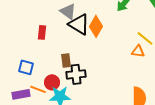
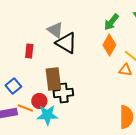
orange diamond: (96, 26) -> (109, 45), moved
brown rectangle: (66, 60) -> (53, 79), size x1.6
blue square: (26, 67) -> (13, 86), turned 35

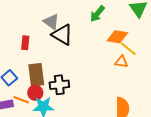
green arrow: (111, 22) -> (97, 14), moved
orange diamond: (109, 45) -> (117, 37), moved, turned 70
brown rectangle: (53, 79) -> (36, 75), moved

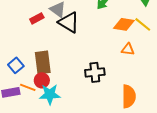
red rectangle: (25, 43) -> (37, 18), moved, turned 56
yellow line: (128, 49) -> (143, 24), moved
black cross: (59, 85) -> (95, 72), moved

